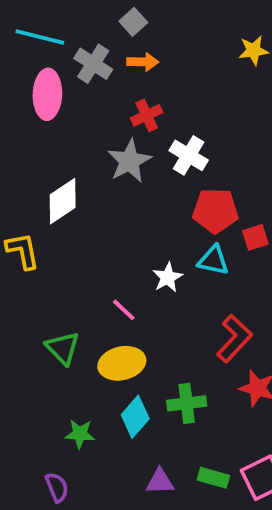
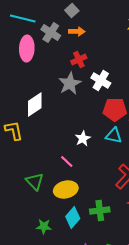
white star: (168, 277) -> (83, 138), moved

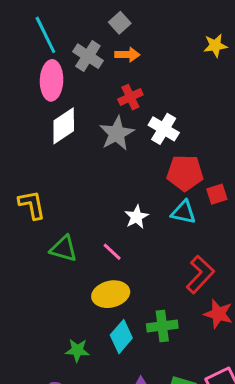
cyan line: (23, 18) -> (45, 35), turned 50
white diamond: (35, 104) -> (64, 126), moved
green triangle: (35, 182) -> (64, 249), moved, turned -30

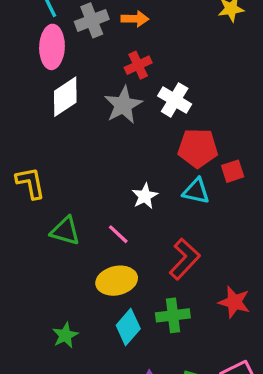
gray cross: (88, 56) -> (92, 20), turned 36
red L-shape: (200, 274) -> (185, 259), moved
green star: (77, 350) -> (65, 335), moved, turned -30

